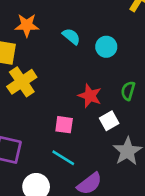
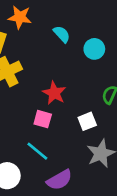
red star: (90, 96) -> (54, 93), moved

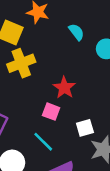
white square: (87, 121) -> (85, 128), moved

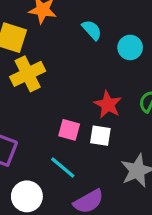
red star: (64, 88) -> (108, 104), moved
white square: (85, 128) -> (100, 136), moved, turned 30

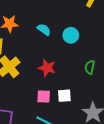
red star: (108, 104) -> (47, 68), moved

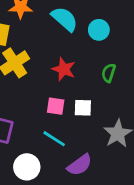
cyan semicircle: (44, 30) -> (65, 19), size x1.5
green semicircle: (90, 67) -> (109, 73), moved

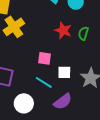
red star: (64, 69) -> (63, 30), moved
white square: (83, 108) -> (64, 72), moved

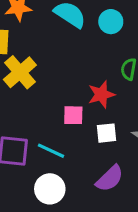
red star: (63, 30) -> (101, 94), moved, turned -30
cyan line: (44, 82) -> (51, 151), moved

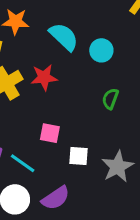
red star: (101, 94) -> (44, 77), moved
purple semicircle: (110, 178) -> (56, 198), moved

